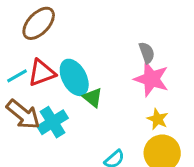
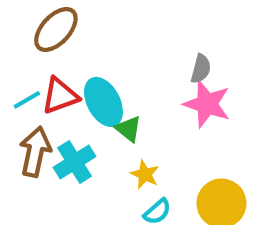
gray semicircle: (147, 53) -> (201, 69), turned 35
brown arrow: (23, 114) -> (35, 152), turned -117
yellow star: (158, 119) -> (145, 174), moved

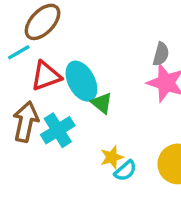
cyan line: (27, 100) -> (19, 52), moved
yellow star: (145, 174) -> (112, 157), moved, turned 30

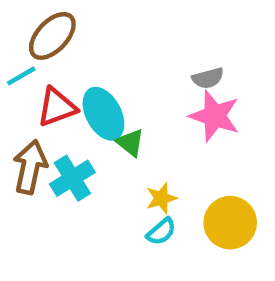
gray semicircle: (161, 54) -> (208, 78), turned 60
yellow star: (112, 157) -> (161, 198), moved

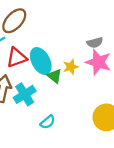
yellow star: (161, 198) -> (71, 67), moved
cyan semicircle: (161, 232) -> (48, 122), moved

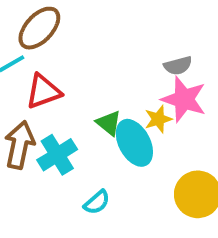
cyan ellipse: (41, 61) -> (134, 143), moved
yellow star: (71, 67) -> (158, 119), moved

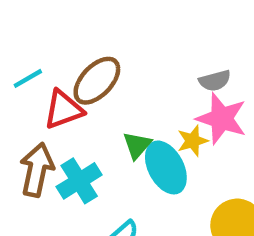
brown ellipse: (39, 28) -> (97, 81), moved
green triangle: (109, 123) -> (137, 145), turned 32

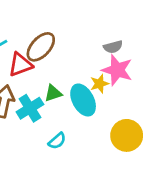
green triangle: (137, 145) -> (53, 93), moved, turned 30

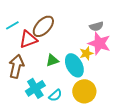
cyan cross: (30, 108) -> (35, 88), moved
yellow circle: (127, 135) -> (84, 91), moved

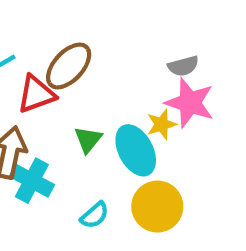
green triangle: (52, 60) -> (88, 140), turned -32
cyan cross: (35, 88) -> (32, 181), moved, turned -30

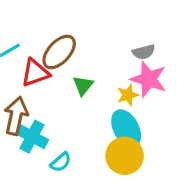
green triangle: (88, 140) -> (83, 86), moved
cyan ellipse: (136, 150) -> (126, 129), moved
cyan semicircle: (95, 215) -> (61, 162), moved

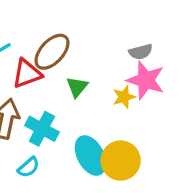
cyan ellipse: (126, 129) -> (90, 156), moved
cyan cross: (32, 137) -> (42, 129), moved
cyan semicircle: (61, 162) -> (29, 167), moved

